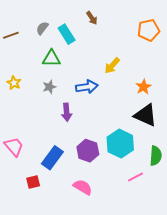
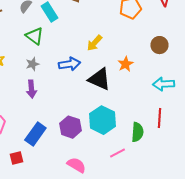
green triangle: (51, 59) -> (34, 36), turned 36
purple arrow: (67, 112) -> (31, 89), moved
black triangle: (146, 115) -> (99, 79), moved
pink semicircle: (83, 187) -> (76, 165), moved

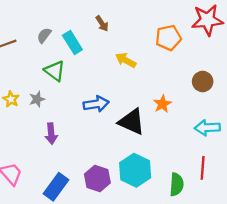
yellow arrow: (94, 43) -> (126, 60), moved, turned 78
gray star: (32, 64) -> (37, 99), moved

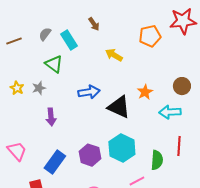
brown circle: (203, 81) -> (182, 86), moved
cyan arrow: (207, 128) -> (170, 112), moved

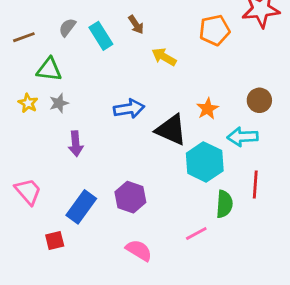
brown arrow: (94, 24) -> (136, 25), moved
green triangle: (54, 64) -> (49, 69), moved, turned -30
cyan hexagon: (122, 148) -> (205, 162), moved

